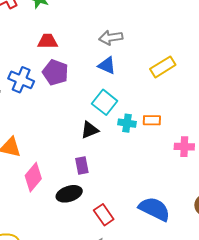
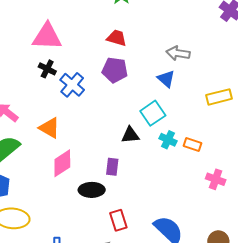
purple pentagon: (55, 72) -> (115, 70), turned -30
blue cross: (21, 80) -> (72, 85), moved

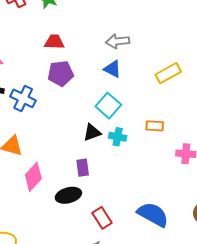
cyan cross: (168, 140) -> (118, 137), moved

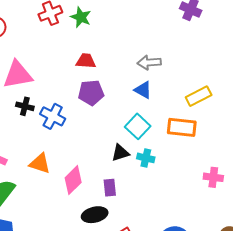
orange rectangle: (155, 126) -> (182, 127), moved, size x1.6
pink diamond: (33, 177) -> (73, 180), moved

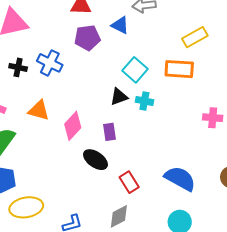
blue triangle: (143, 90) -> (120, 25), moved
black cross: (25, 106) -> (18, 67), moved
black ellipse: (95, 215) -> (95, 160), turned 50

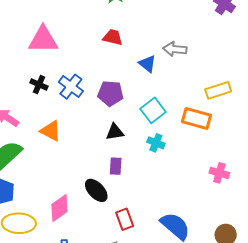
purple pentagon: (87, 38) -> (110, 93), moved
black triangle: (119, 97) -> (115, 132), moved
pink diamond: (73, 126) -> (59, 208), moved

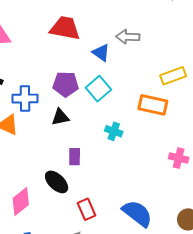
red trapezoid: (113, 37) -> (65, 28), size x1.5
blue cross: (71, 87) -> (25, 99), moved, turned -35
cyan square: (153, 110) -> (98, 89), moved
black triangle: (115, 132) -> (60, 117), moved

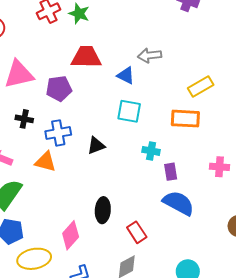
purple pentagon: (66, 84) -> (59, 89), moved
cyan square: (98, 89) -> (129, 111), turned -30
purple rectangle: (75, 157) -> (171, 172), moved
black ellipse: (57, 182) -> (103, 210), turned 60
blue semicircle: (137, 213) -> (178, 203), moved

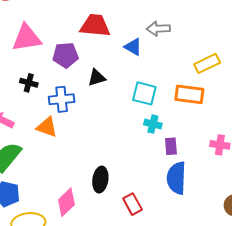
cyan square: (129, 111) -> (144, 93), moved
black triangle: (96, 146) -> (97, 78), moved
blue semicircle: (178, 203) -> (176, 178), turned -120

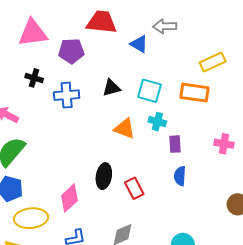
black triangle: (97, 78) -> (111, 88), moved
orange triangle: (47, 127) -> (125, 128), moved
blue semicircle: (176, 178) -> (180, 176), size x0.6
red rectangle: (133, 204) -> (134, 188), moved

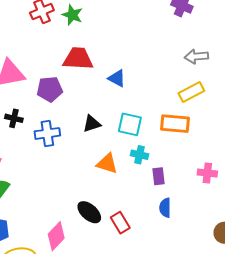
gray arrow: (165, 26) -> (196, 56), moved
black ellipse: (104, 176) -> (89, 212), turned -55

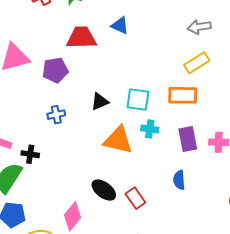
blue triangle: (117, 78) -> (120, 25), moved
black cross: (14, 118) -> (30, 154), moved
blue cross: (47, 133) -> (56, 115), size x0.7
orange triangle: (107, 163) -> (118, 140), size x1.4
purple rectangle: (158, 176) -> (188, 139), moved, size x1.4

